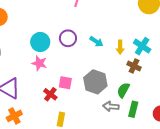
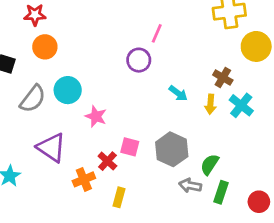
purple circle: (68, 38) -> (139, 60), moved
cyan circle: (40, 42) -> (68, 90), moved
brown cross: (134, 66) -> (223, 78), moved
orange cross: (14, 116) -> (84, 179), moved

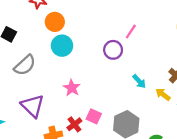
orange circle: (45, 47) -> (55, 22), moved
cyan circle: (68, 90) -> (62, 46), moved
yellow arrow: (210, 104) -> (163, 94), turned 112

